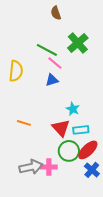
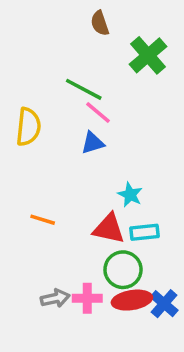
green cross: (78, 43) -> (148, 55), moved
red triangle: (61, 128) -> (109, 229), turned -36
red ellipse: (88, 150) -> (132, 300), moved, turned 35
gray arrow: (31, 167) -> (55, 298), size x0.7

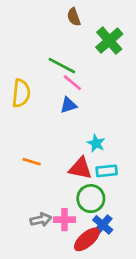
red ellipse: (132, 300) -> (87, 239), moved, turned -32
blue cross: (164, 304) -> (103, 225), moved

